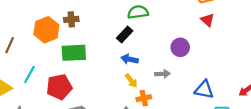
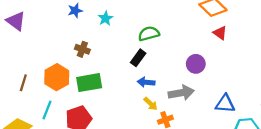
brown cross: (71, 19) -> (82, 49), turned 32
orange hexagon: (46, 30) -> (57, 77), moved
gray arrow: (163, 74) -> (181, 93), size x1.6

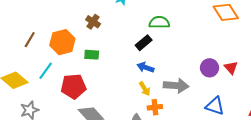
red triangle: (220, 33) -> (231, 68), moved
purple circle: (196, 64) -> (210, 68), moved
green rectangle: (89, 83) -> (92, 55), size x0.6

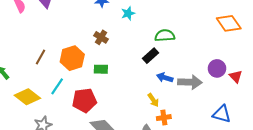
blue arrow: (145, 67) -> (165, 78), moved
purple circle: (210, 68) -> (217, 68), moved
gray arrow: (176, 86) -> (190, 82), moved

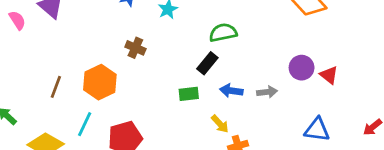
green rectangle: (101, 69) -> (189, 94), moved
gray arrow: (190, 82) -> (267, 92), size x0.6

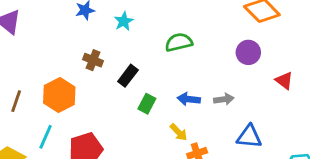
black rectangle: (207, 63) -> (128, 76), moved
purple circle: (302, 68) -> (248, 52), moved
green rectangle: (189, 94) -> (147, 104), turned -54
blue triangle: (317, 130) -> (249, 137), moved

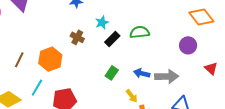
cyan star: (124, 21) -> (102, 22), moved
black rectangle: (128, 76) -> (112, 39), moved
gray arrow: (224, 99) -> (167, 76), size x1.6

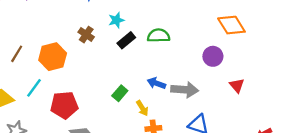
green rectangle: (112, 73) -> (120, 93), moved

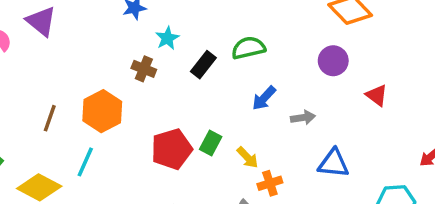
cyan star: (116, 20) -> (167, 38), moved
blue arrow: (156, 83) -> (264, 98), moved, turned -54
gray arrow: (185, 90) -> (303, 118), size x0.6
red pentagon: (64, 105) -> (172, 149), moved

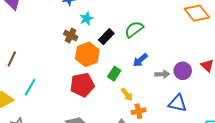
green semicircle: (248, 48) -> (134, 29), turned -30
purple circle: (333, 61) -> (183, 71), moved
orange hexagon: (102, 111) -> (87, 54), moved
green rectangle: (211, 143) -> (114, 74), moved

